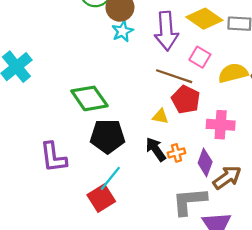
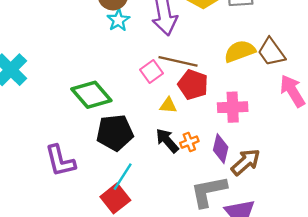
pink square: (200, 57) -> (152, 72), moved, turned 30

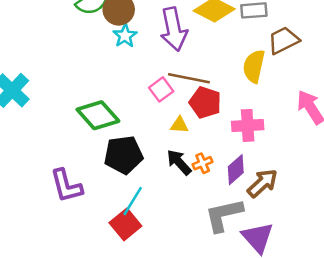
yellow semicircle: (240, 51) -> (254, 66), turned -56
brown trapezoid: (271, 52) -> (284, 40), moved, turned 100
purple diamond: (221, 149) -> (236, 170), turned 36

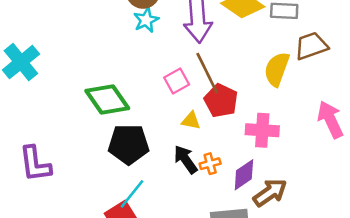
brown line: (189, 78) -> (207, 73), turned 45
purple L-shape: (66, 186) -> (35, 164), moved

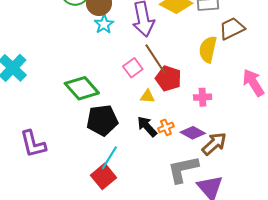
pink cross: (262, 130) -> (203, 97), size x0.7
purple diamond: (244, 175) -> (193, 133), turned 70

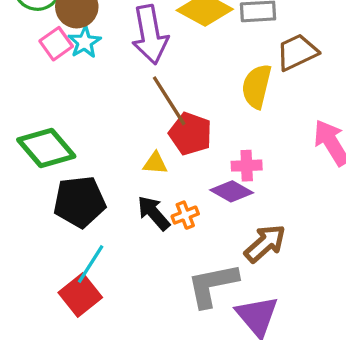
pink square: (133, 68) -> (56, 44), moved
purple diamond: (193, 133) -> (232, 191), moved

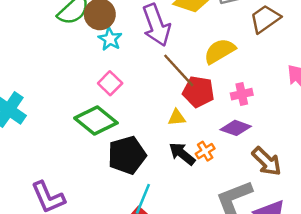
pink square: (56, 44) -> (110, 83), moved
yellow semicircle: (257, 86) -> (220, 51), moved, turned 56
pink cross: (247, 166) -> (242, 94), moved
brown arrow: (265, 243) -> (267, 161), turned 96

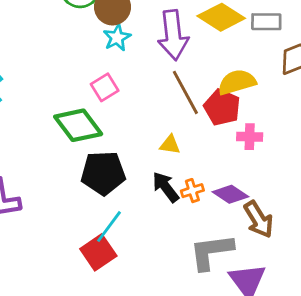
red pentagon: (198, 92) -> (222, 107), moved
purple diamond: (236, 128) -> (230, 194), moved

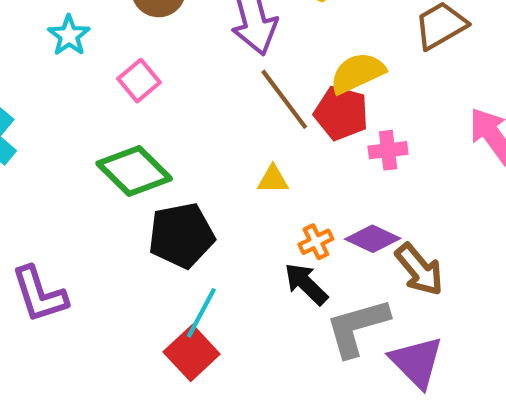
cyan star: (117, 38) -> (69, 35), moved
pink square: (105, 87) -> (139, 81), moved
black arrow: (166, 187) -> (306, 284), moved

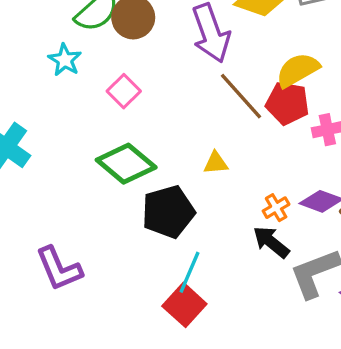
yellow triangle: (273, 179) -> (216, 163), moved

